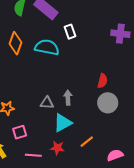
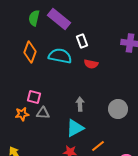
red semicircle: (102, 81) -> (91, 64), moved, turned 88
gray triangle: (47, 103) -> (43, 113), moved
pink square: (20, 132) -> (34, 97), moved, turned 32

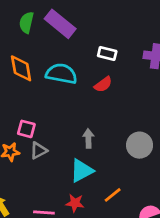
white rectangle: (82, 41) -> (107, 53), moved, turned -56
orange diamond: (30, 52) -> (21, 68), turned -30
red semicircle: (91, 64) -> (103, 84), turned -48
gray triangle: (43, 113) -> (39, 150), turned -32

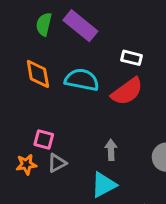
red semicircle: (103, 84) -> (127, 91), size x1.6

